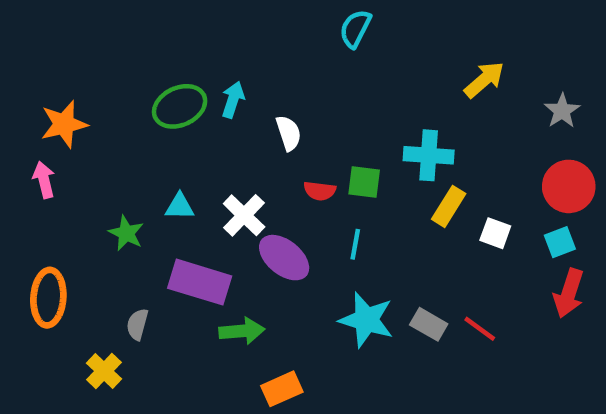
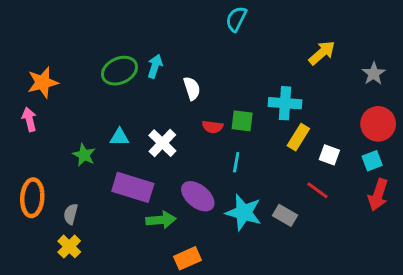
purple ellipse: (284, 258) -> (198, 196), moved
gray semicircle: (137, 324) -> (71, 214), moved
red line: (480, 329) -> (318, 190), moved

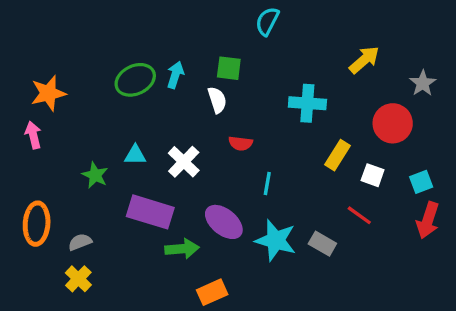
cyan cross: (285, 103) -> (307, 103), moved
green square: (242, 121) -> (229, 68), moved
red circle: (378, 124) -> (393, 123), moved
gray semicircle: (71, 214) -> (80, 242), turned 54

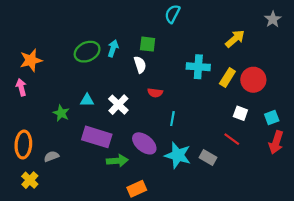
gray star: (423, 83) -> (273, 19), moved
yellow rectangle: (338, 155) -> (227, 78), moved
yellow cross: (78, 279) -> (30, 180), moved

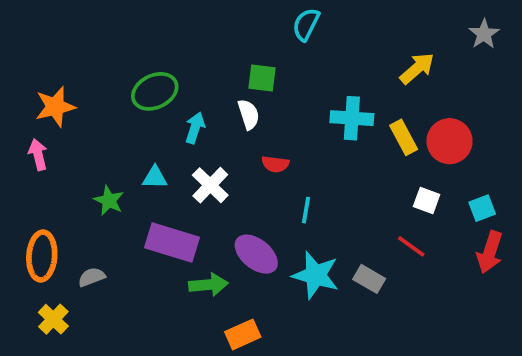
cyan arrow: (113, 48) -> (195, 128), moved
yellow rectangle: (227, 78) -> (404, 137), turned -60

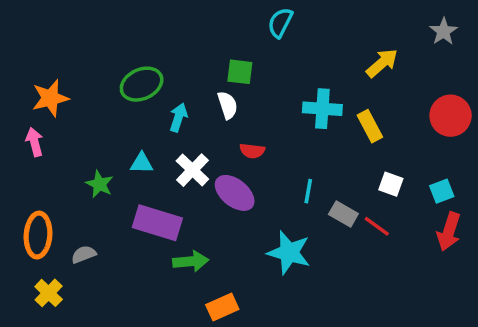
red circle: (450, 141) -> (451, 116), moved
cyan line: (306, 210) -> (308, 191), moved
purple ellipse: (256, 254) -> (235, 193), moved
gray rectangle: (369, 279) -> (343, 214), moved

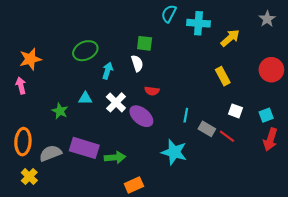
cyan cross: (322, 109) -> (198, 23), moved
purple rectangle: (157, 223) -> (84, 148), moved
gray semicircle: (84, 254) -> (50, 153), size x1.5

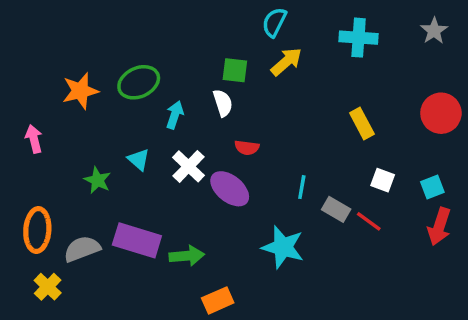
cyan cross: (198, 23) -> (359, 38), moved
yellow arrow: (230, 38) -> (286, 62), moved
orange star: (30, 59) -> (80, 91), moved
cyan triangle: (85, 98) -> (139, 160), turned 40

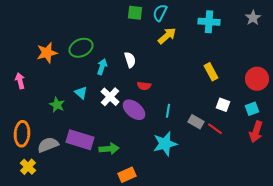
green square: (235, 70) -> (135, 13), moved
red circle: (441, 113) -> (257, 79), moved
cyan line: (302, 187) -> (168, 111), moved
cyan star: (283, 247) -> (165, 144), turned -30

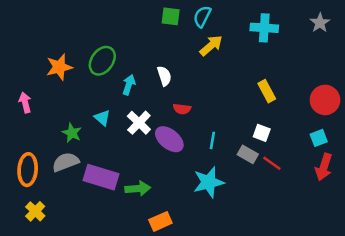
green ellipse: (81, 48) -> (102, 61), turned -30
white square: (223, 105) -> (262, 133), moved
gray semicircle: (48, 145) -> (66, 162), moved

